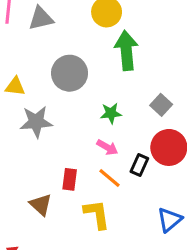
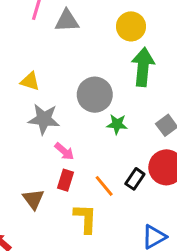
gray circle: (70, 73) -> (95, 95), moved
pink arrow: (107, 147) -> (64, 151), moved

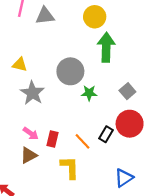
gray star: (44, 119) -> (32, 93), turned 30
pink arrow: (64, 151) -> (31, 133), moved
brown triangle: (33, 199) -> (29, 155), turned 42

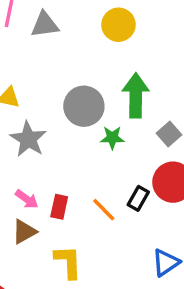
green arrow: (106, 47) -> (136, 95), moved
yellow L-shape: (70, 167) -> (68, 262), moved

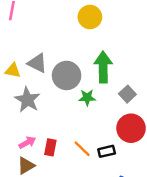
gray triangle: (45, 25) -> (37, 63), moved, turned 35
black rectangle: (138, 198) -> (107, 151), moved, turned 49
pink arrow: (27, 199) -> (27, 142), turned -63

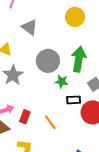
gray triangle: (37, 63) -> (30, 27), moved
black rectangle: (107, 151) -> (74, 100), moved

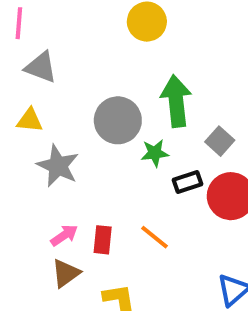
gray triangle: (30, 27) -> (41, 67), moved

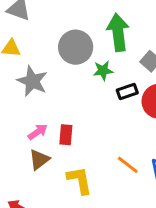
orange line: (154, 237) -> (128, 165), moved

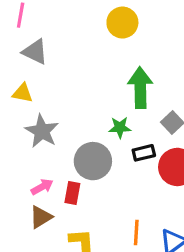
gray circle: (76, 47) -> (93, 161), moved
orange line: (128, 165) -> (136, 232), turned 50

